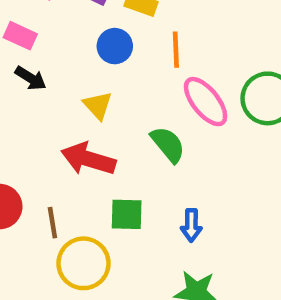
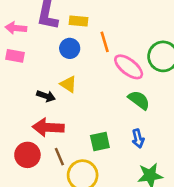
black arrow: (31, 78) -> (46, 96), moved
green semicircle: (168, 144) -> (139, 100), moved
red arrow: (88, 159) -> (48, 127), moved

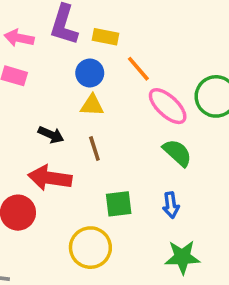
orange line: (105, 42) -> (138, 69), turned -30
yellow triangle: (68, 84) -> (92, 105), moved, turned -36
brown line: (59, 157) -> (94, 149), moved

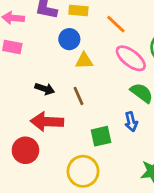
orange line: (138, 69) -> (116, 24), moved
yellow triangle: (92, 105) -> (84, 61), moved
blue arrow: (171, 205) -> (131, 122), moved

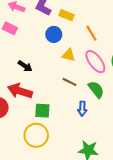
yellow triangle: (84, 61) -> (69, 55), moved
brown line: (79, 96) -> (70, 82), moved, turned -56
green square: (101, 136) -> (42, 111), moved

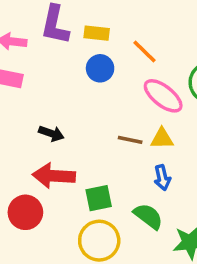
blue circle: (54, 34) -> (100, 68), moved
yellow triangle: (69, 55) -> (162, 139), moved
green semicircle: (96, 89) -> (148, 216), moved

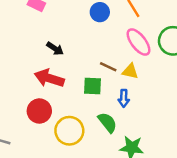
green square: (99, 198) -> (93, 86), moved
red circle: (25, 212) -> (39, 111), moved

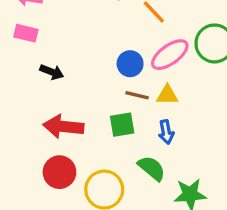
blue circle: (100, 12) -> (130, 64), moved
pink ellipse: (139, 42) -> (170, 55), turned -76
black arrow: (55, 49) -> (52, 72), moved

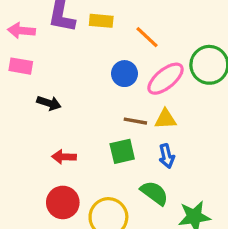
blue circle: (130, 64) -> (124, 74), moved
red arrow: (63, 127) -> (64, 157), size x0.6

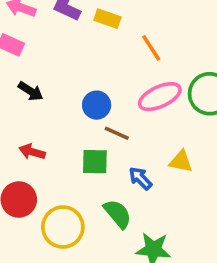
blue circle: (124, 74) -> (97, 105), moved
yellow triangle: (165, 119) -> (181, 161), moved
blue arrow: (167, 156) -> (140, 178), turned 135

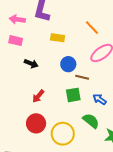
yellow rectangle: (107, 19) -> (58, 38), moved
red arrow: (32, 152) -> (38, 96), turned -56

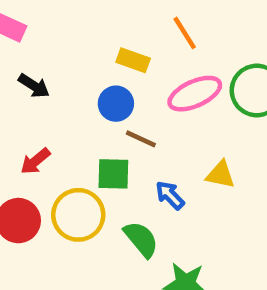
yellow rectangle: (58, 38) -> (133, 60), moved
yellow circle: (63, 134) -> (78, 215), moved

